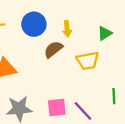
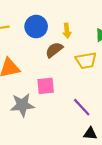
pink square: (57, 108) -> (46, 86), moved

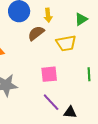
pink square: (46, 86) -> (49, 74), moved
purple line: (82, 107) -> (51, 102), moved

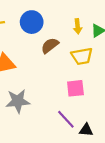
yellow arrow: (48, 15) -> (78, 26), moved
pink square: (49, 74) -> (75, 88), moved

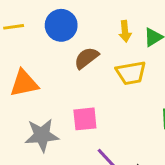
pink square: (75, 88) -> (85, 119), moved

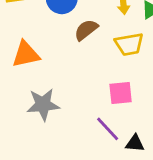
pink square: (85, 119) -> (121, 93), moved

